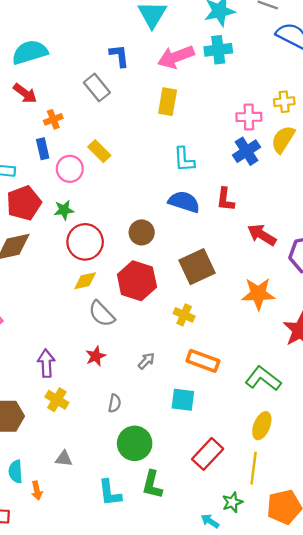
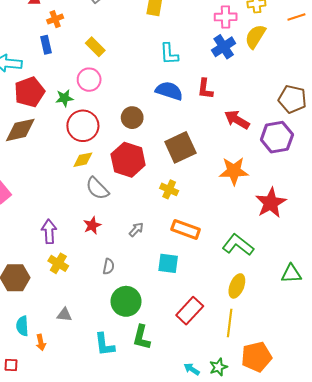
pink circle: (70, 169) -> (89, 80), moved
green star: (232, 502) -> (218, 367), moved

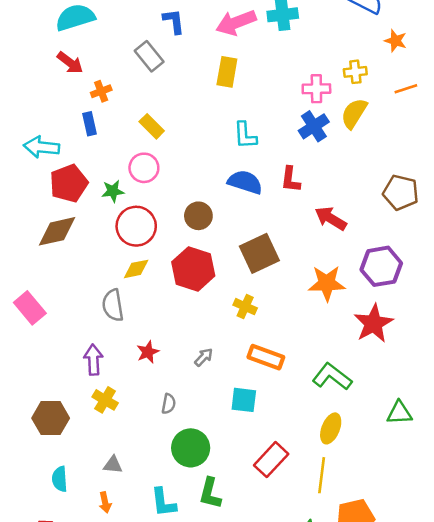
purple hexagon: (277, 137) -> (381, 266), moved
gray semicircle: (97, 188) -> (113, 305), moved, turned 35
orange arrow: (41, 342) -> (105, 502), moved

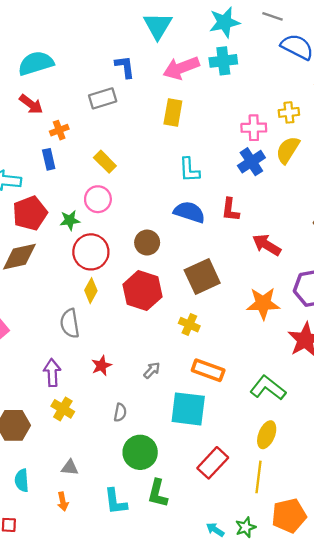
gray rectangle: (149, 56) -> (103, 98), turned -68
yellow diamond: (136, 269) -> (91, 291), turned -50
cyan square: (244, 400) -> (188, 409), size x1.5

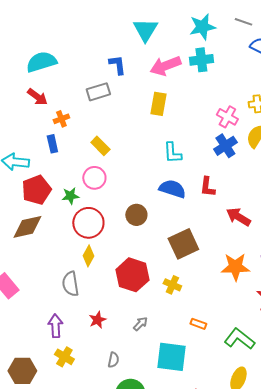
pink cross: (254, 128) -> (227, 117), turned 30
red hexagon: (142, 291) -> (132, 275), moved
orange rectangle: (208, 370) -> (198, 324), moved, size x0.6

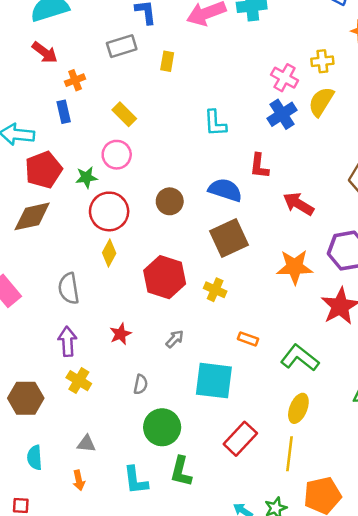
yellow rectangle: (158, 104) -> (167, 61), moved, size x0.7
blue semicircle: (172, 189) -> (225, 190), moved
gray semicircle: (70, 284) -> (69, 288), moved

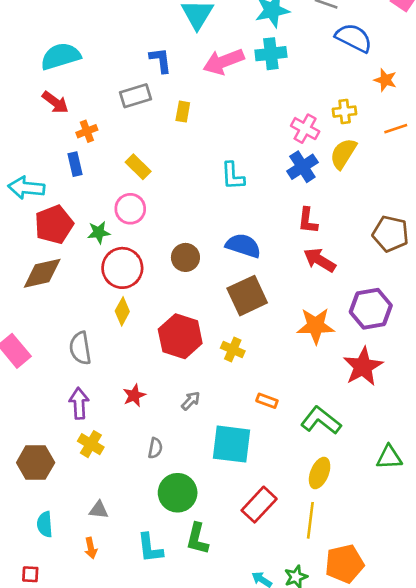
red L-shape: (259, 166) -> (308, 221), moved

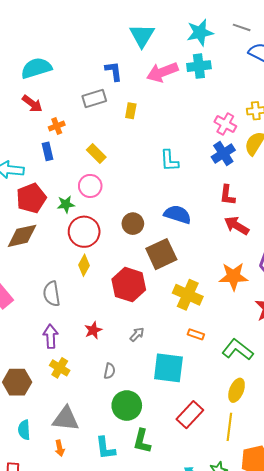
brown square: (247, 296) -> (161, 254), moved
yellow cross: (233, 349) -> (188, 295), moved, size x1.6
gray triangle: (99, 510) -> (66, 419), size x1.8

